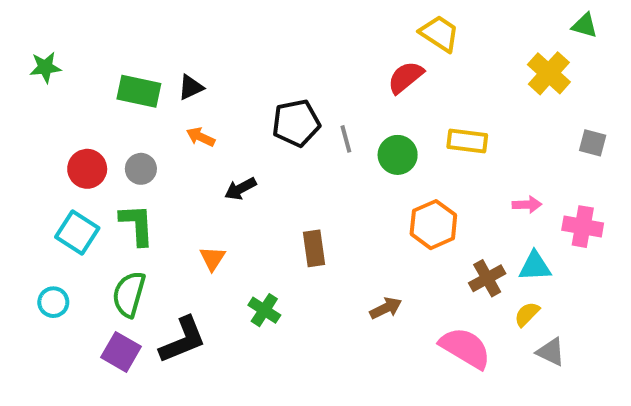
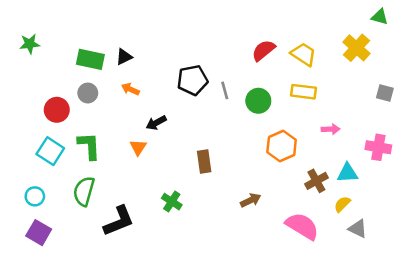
yellow trapezoid: (439, 33) -> (304, 54), moved
gray circle: (141, 169) -> (88, 93), moved
pink arrow: (527, 205) -> (331, 129), moved
orange triangle: (213, 258) -> (138, 147), moved
purple square: (121, 352) -> (39, 233), moved

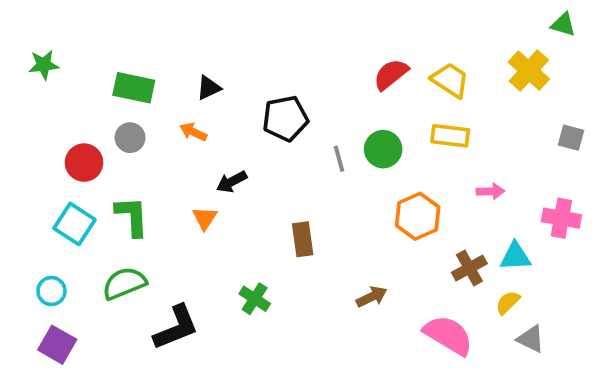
black triangle: (124, 57) -> (209, 88), moved
gray line: (225, 90) -> (339, 159), moved
green semicircle: (84, 191) -> (124, 283), turned 52

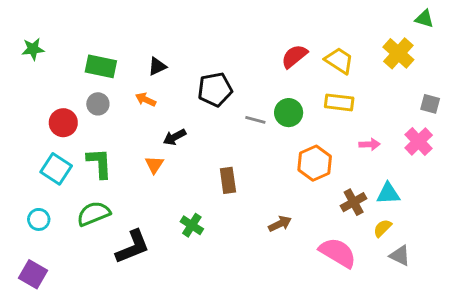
gray line: (339, 159) -> (255, 120), turned -60
pink cross: (561, 218) -> (419, 141), moved, turned 36
purple square: (57, 345) -> (33, 274), moved

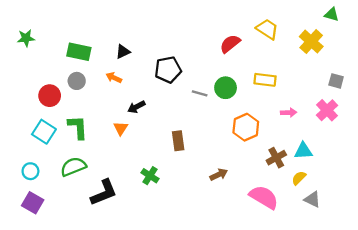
yellow trapezoid: (339, 61) -> (267, 29), moved
purple square: (33, 274) -> (33, 203), moved

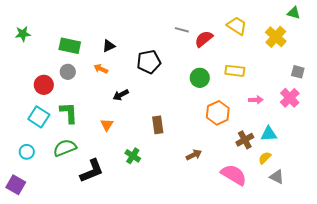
gray line: (200, 93) -> (182, 30), moved
orange triangle: (121, 128) -> (107, 125), moved
purple square: (33, 203) -> (16, 185), moved

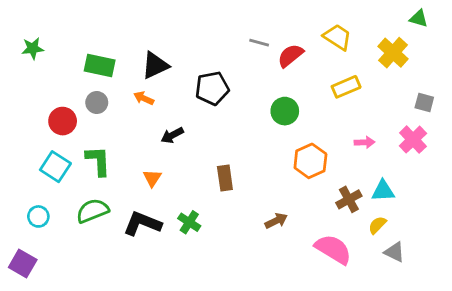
black triangle: (109, 46) -> (155, 65), size x1.5
yellow rectangle: (235, 71) -> (346, 87), moved, turned -30
black L-shape: (92, 171) -> (142, 224), moved, turned -136

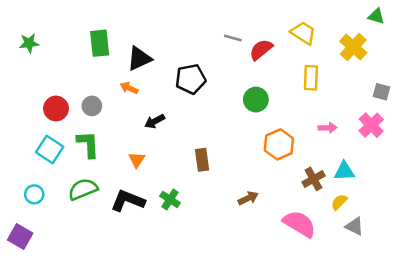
green rectangle: (100, 65) -> (100, 43), moved, turned 72
yellow rectangle: (346, 87) -> (311, 78), turned -65
gray circle: (97, 103) -> (92, 106), moved

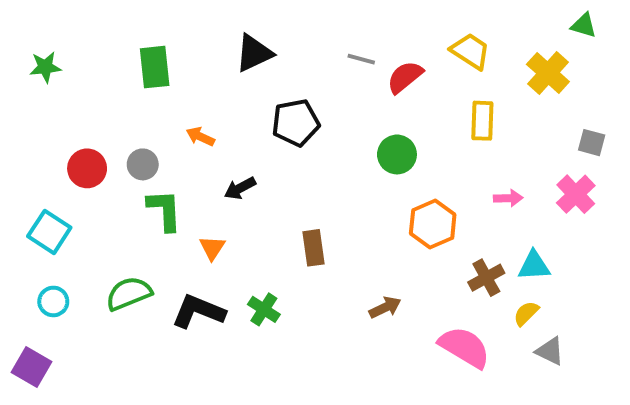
black triangle: (139, 59) -> (254, 53), moved
green L-shape: (88, 144) -> (165, 210), moved
cyan square: (50, 149) -> (49, 232), moved

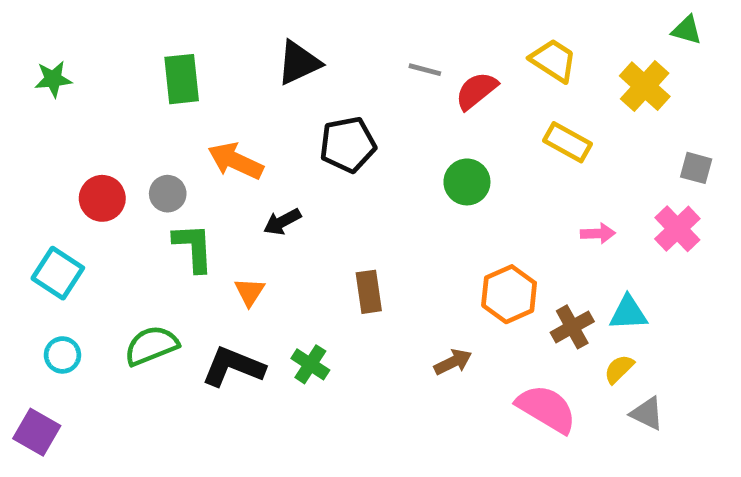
yellow rectangle: (482, 121) -> (568, 142), turned -63
orange arrow: (200, 137) -> (235, 161), size x1.6
orange hexagon: (433, 224) -> (509, 294), moved

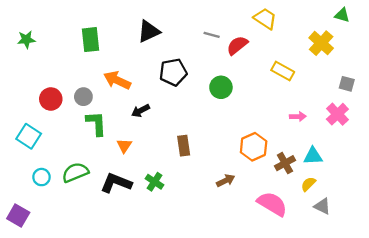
yellow trapezoid: (553, 60) -> (265, 19), moved
green circle: (467, 182) -> (221, 87), moved
cyan circle: (62, 355) -> (41, 177), moved

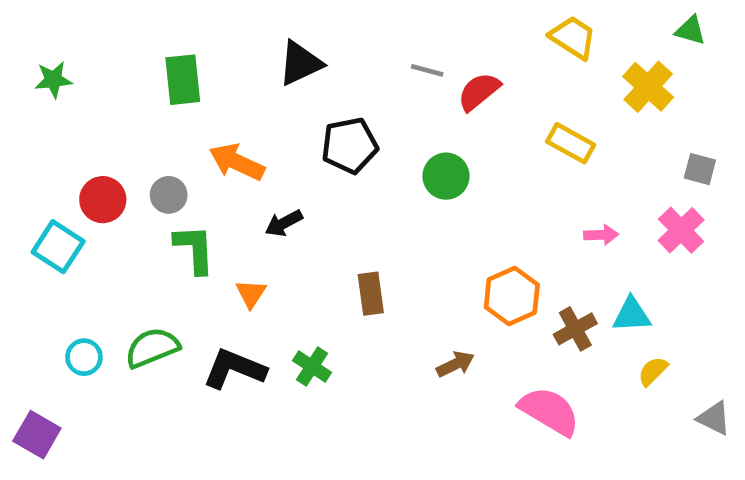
yellow trapezoid: (265, 19) -> (573, 37), moved
cyan square: (29, 136) -> (58, 247), moved
yellow semicircle: (308, 184) -> (653, 371), moved
gray triangle: (322, 206) -> (714, 418), moved

